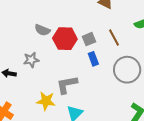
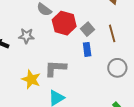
gray square: (89, 39) -> (87, 29), turned -32
gray circle: (127, 70) -> (117, 68), size x0.7

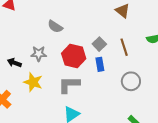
red hexagon: (64, 23) -> (74, 56), moved
yellow star: (31, 79) -> (33, 82), moved

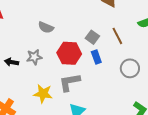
black arrow: (14, 63) -> (12, 62), moved
yellow star: (33, 82) -> (43, 94), moved

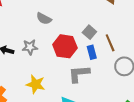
brown line: (117, 36) -> (110, 43), moved
gray L-shape: (70, 82) -> (79, 74), moved

